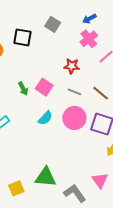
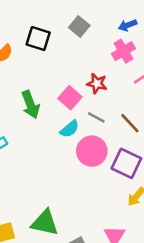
pink square: (44, 87) -> (70, 98), moved
green arrow: (23, 89) -> (30, 105), size x1.5
cyan semicircle: (45, 118) -> (70, 129), moved

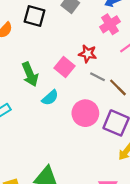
gray line: (96, 117) -> (98, 77), moved
cyan semicircle: (70, 129) -> (50, 98), moved

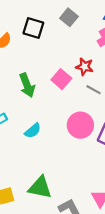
cyan semicircle: (50, 98) -> (33, 131), moved

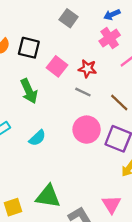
black square: (33, 28) -> (29, 48), moved
pink square: (61, 79) -> (57, 66), moved
gray line: (93, 90) -> (83, 92), moved

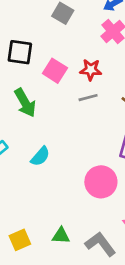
gray line: (83, 92) -> (88, 98), turned -35
pink circle: (87, 130) -> (101, 182), moved
green triangle: (48, 196) -> (61, 236), moved, size x0.6

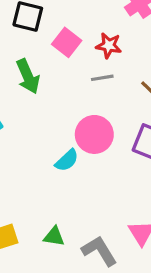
cyan semicircle: (40, 156) -> (67, 160), moved
pink circle: (101, 182) -> (94, 134), moved

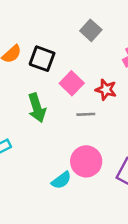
gray line: (102, 78) -> (86, 114), moved

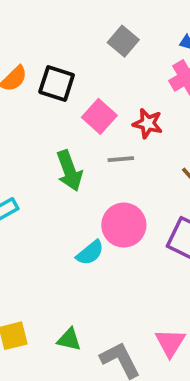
green arrow: (37, 108) -> (69, 171), moved

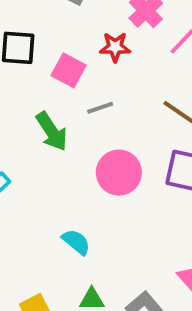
red star: (148, 123) -> (115, 47), moved
cyan semicircle: (90, 253) -> (76, 242), moved, turned -88

